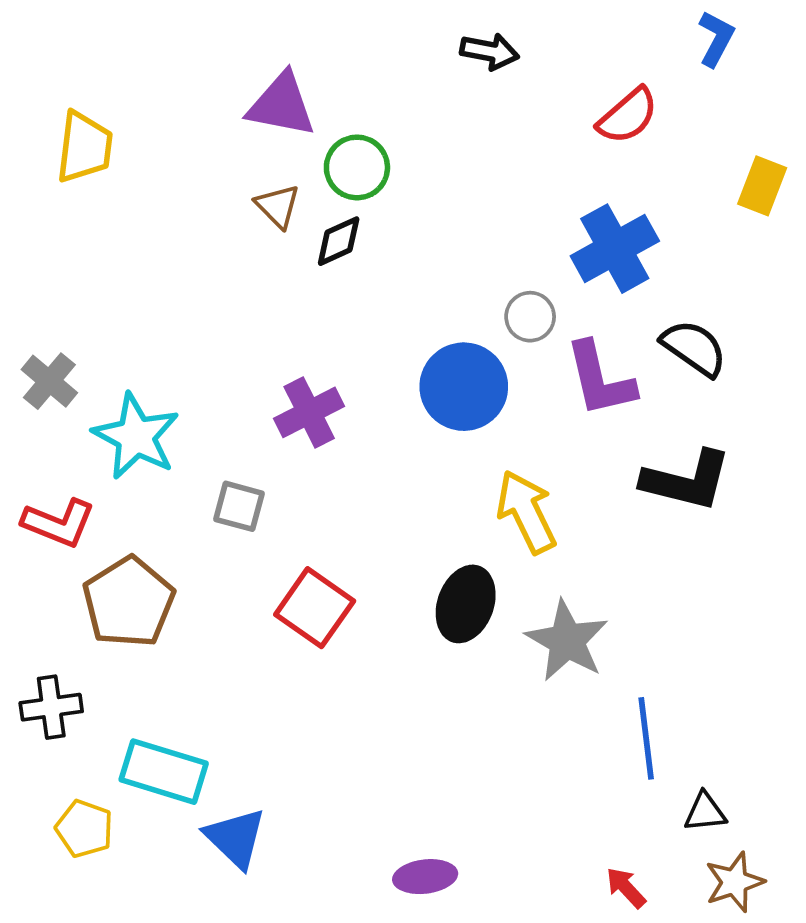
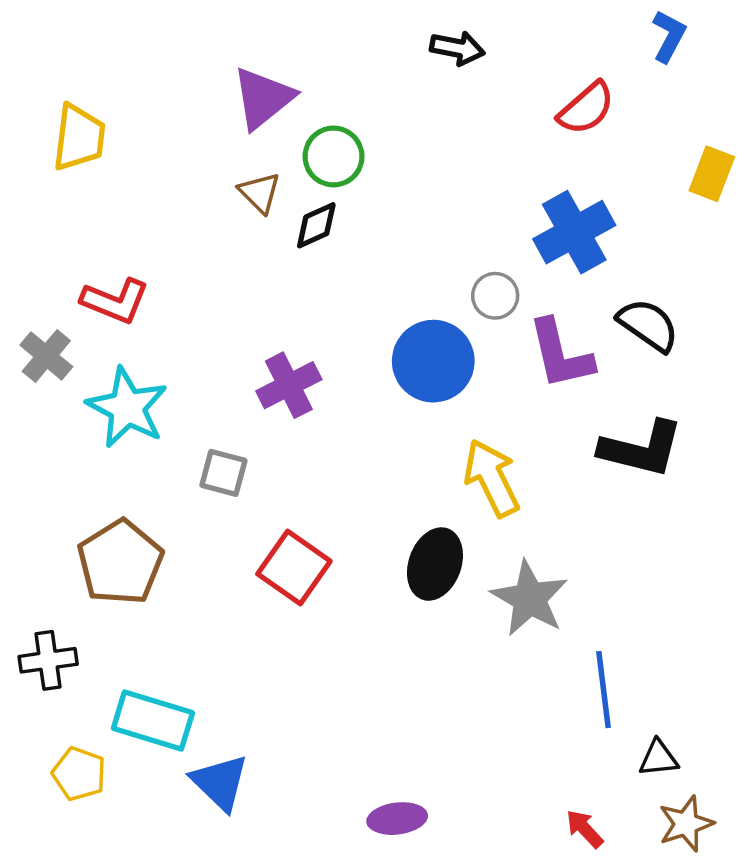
purple triangle: (281, 105) -> (263, 98), turned -50
red L-shape: (59, 523) -> (115, 301), moved

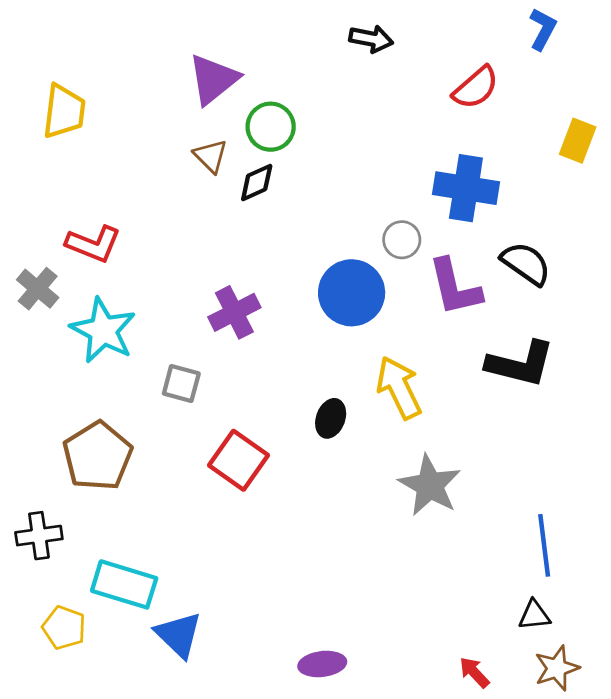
blue cross: (574, 232) -> (466, 188), turned 38
black ellipse: (435, 564) -> (331, 418), moved, size x0.7
blue line: (603, 690) -> (544, 545), moved

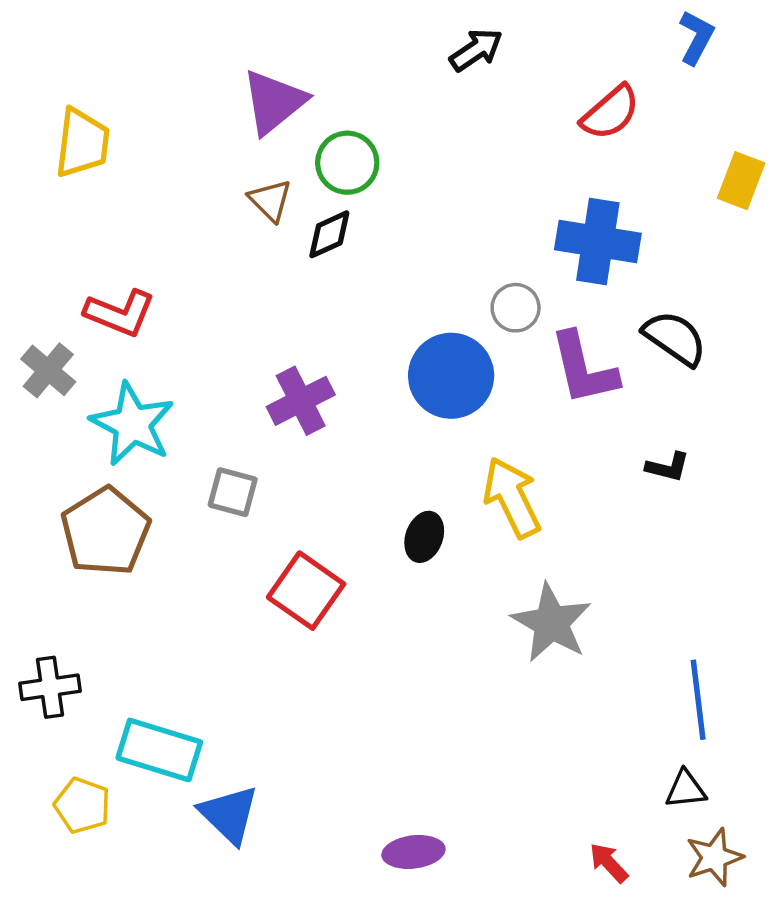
black arrow: (371, 39) -> (476, 50), turned -45
black L-shape: (520, 364) -> (668, 467), size x0.5
brown pentagon: (98, 456) -> (106, 532), moved

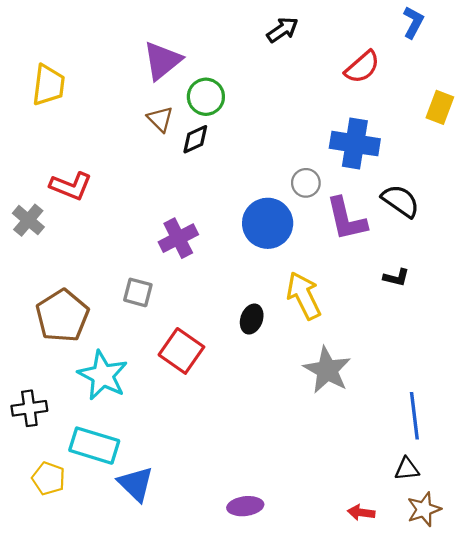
cyan star: (132, 424) -> (103, 375), moved
red arrow: (609, 863) -> (361, 513), turned -40

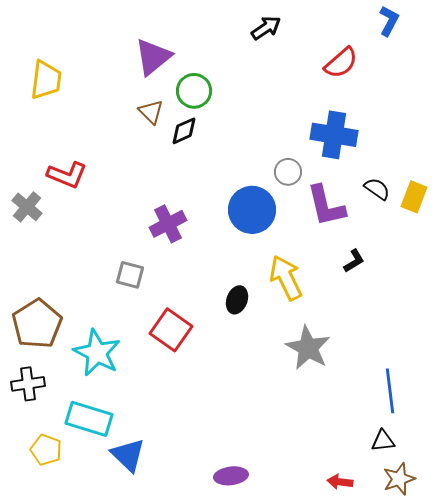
yellow rectangle: (440, 107) -> (414, 197), moved
black semicircle: (401, 201) -> (377, 189), size x0.7
black L-shape: (396, 278) -> (354, 261), moved, turned -45
brown pentagon: (62, 316) -> (37, 324), moved

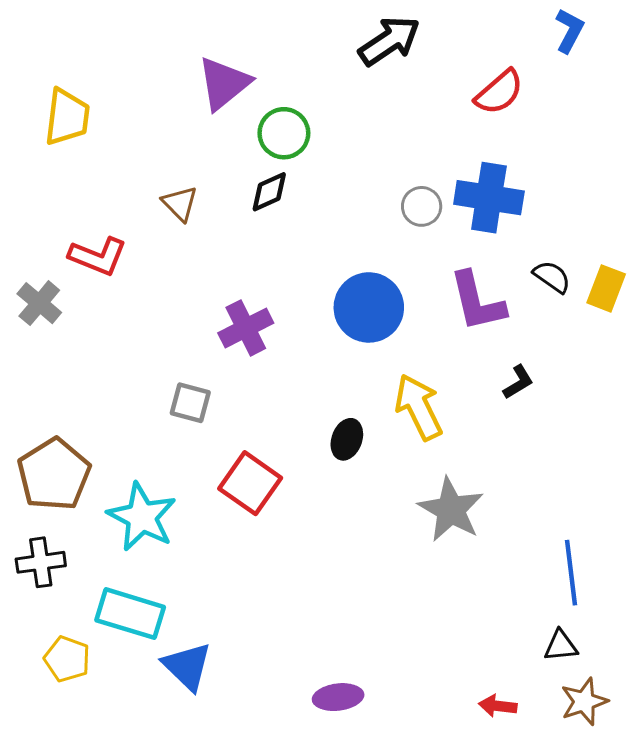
black arrow: (266, 28) -> (389, 41), size x1.4
brown triangle: (151, 112) -> (180, 203), moved
gray circle: (288, 172) -> (422, 206), moved

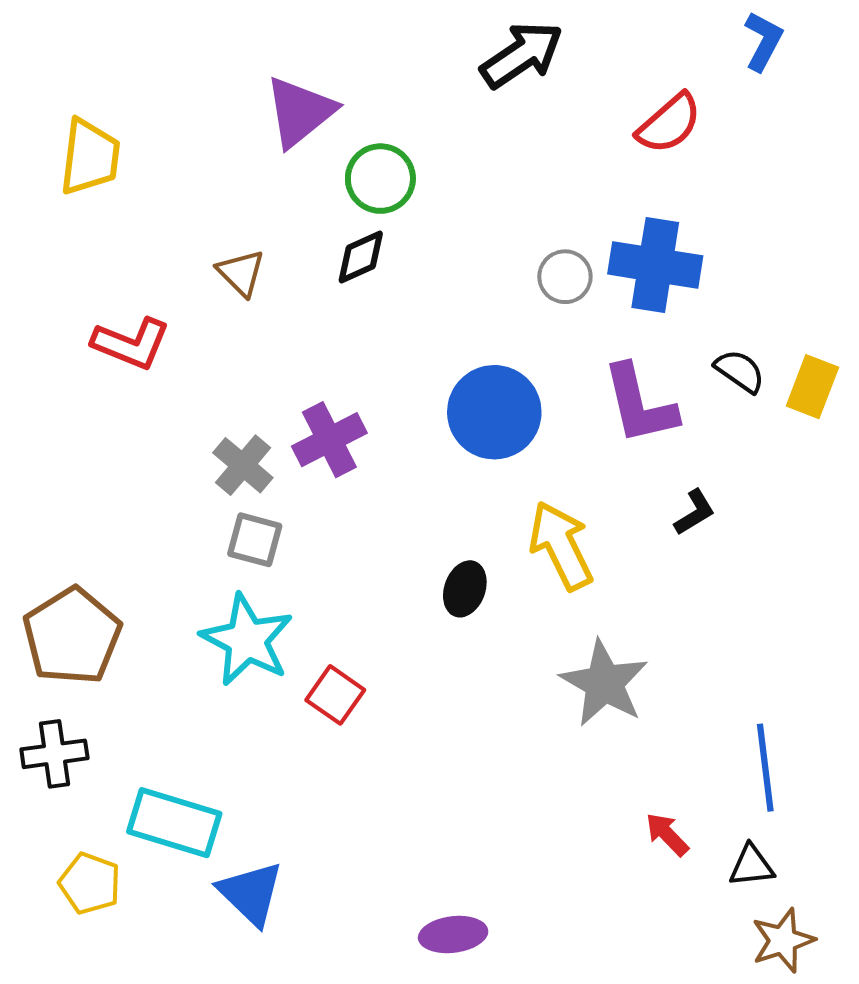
gray cross: (39, 303) -> (243, 465), moved
red square: (250, 483) -> (335, 695), moved, size x0.7
cyan star: (142, 517) -> (247, 640), moved
red arrow: (498, 706) -> (667, 834), moved, turned 39

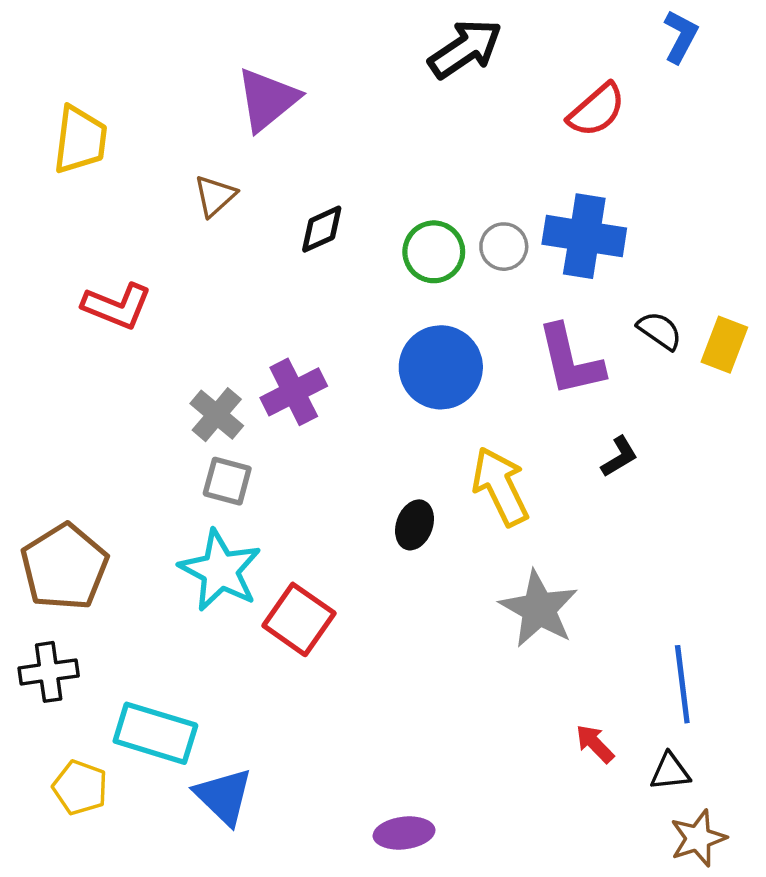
green circle: (380, 179) -> (434, 252), moved
brown triangle: (241, 273) -> (215, 196), moved, turned 33
red square: (335, 695) -> (299, 619), size x1.4

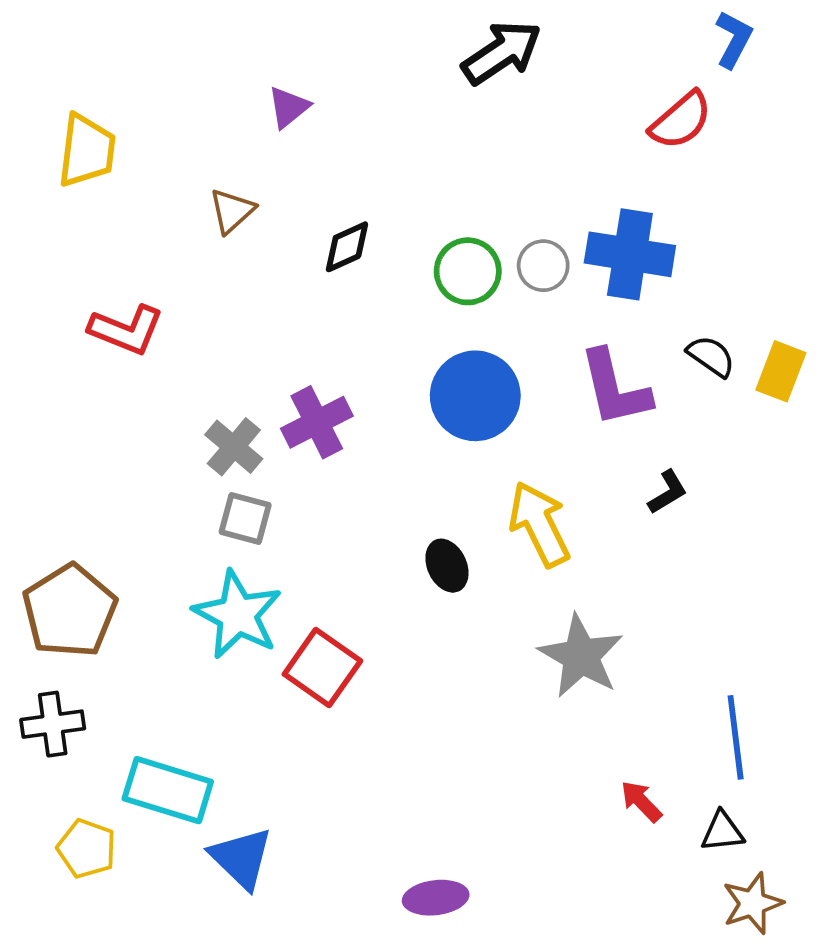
purple triangle: (267, 100) -> (288, 107), size x0.6
red semicircle: (597, 110) -> (681, 120), moved
black ellipse: (415, 525) -> (447, 566), turned -45

